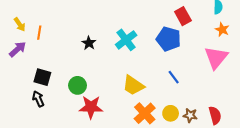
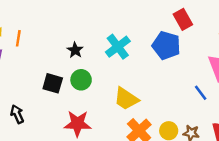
black square: (42, 77) -> (53, 83), moved
blue line: (174, 77) -> (201, 93), moved
green circle: (78, 85) -> (81, 80), moved

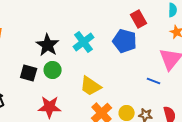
black star: (75, 50) -> (48, 45), size x1.6
blue line: (201, 93) -> (154, 81), turned -32

